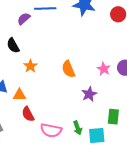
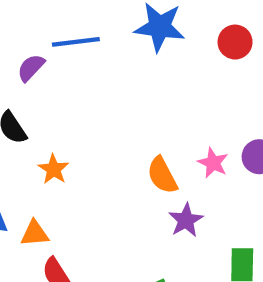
orange semicircle: (68, 69) -> (162, 175), moved

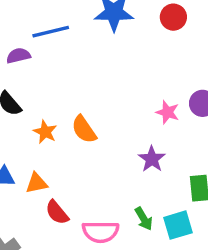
purple semicircle: (31, 68) -> (18, 56), turned 40
orange semicircle: (162, 175) -> (84, 129), moved

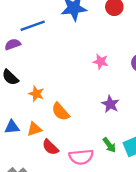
pink star: (168, 112) -> (101, 62), moved
orange semicircle: (84, 129) -> (60, 112), moved

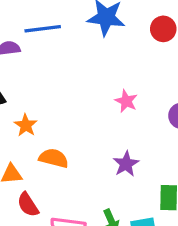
orange semicircle: (60, 112) -> (54, 158), turned 132

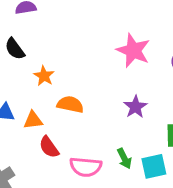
pink star: (126, 101) -> (133, 51), size x1.6

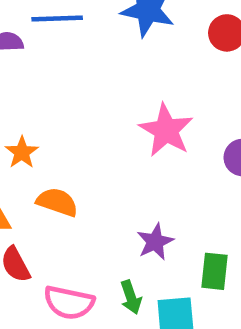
purple star: (135, 107) -> (155, 242), moved

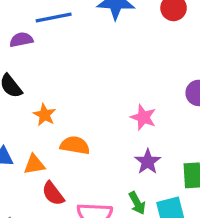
pink star: (166, 130) -> (143, 117), moved, size x0.7

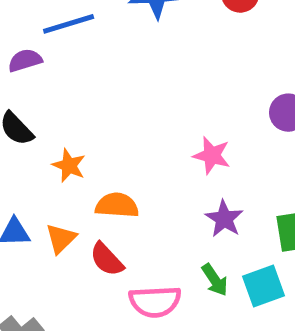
orange triangle: (34, 164) -> (61, 238), turned -30
red semicircle: (53, 194) -> (107, 259), moved

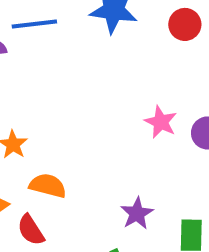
pink star: (212, 155) -> (161, 122), moved

